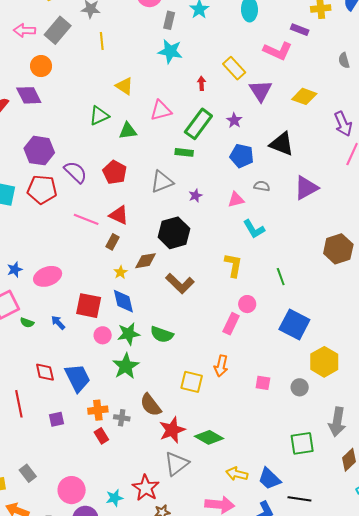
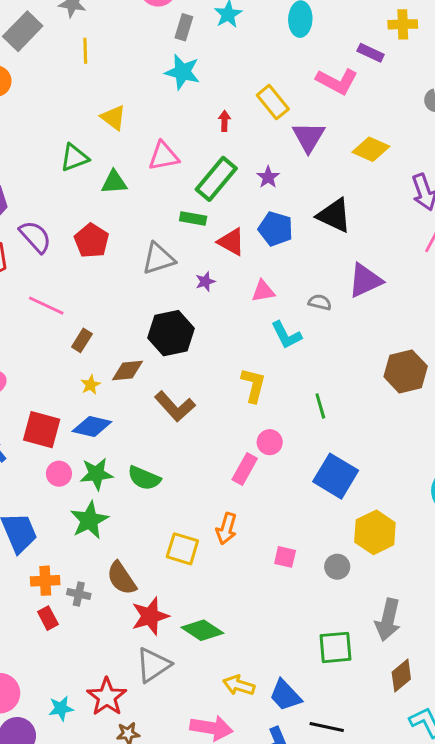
gray semicircle: (262, 186) -> (320, 302), moved
red triangle: (119, 215) -> (231, 242), moved
blue diamond: (123, 301) -> (92, 426), turned -68

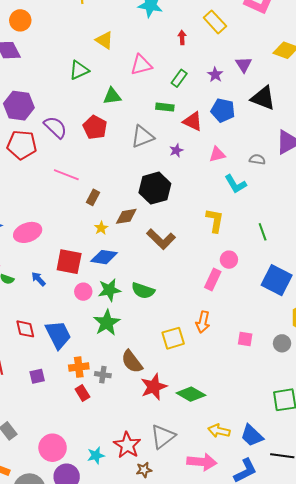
purple triangle: (309, 137) -> (244, 65), moved, size x0.7
green rectangle: (216, 179) -> (179, 78), size x0.6
green triangle: (114, 182) -> (112, 96), moved
yellow square: (182, 549) -> (173, 338), turned -30
gray triangle: (153, 665) -> (163, 436), moved

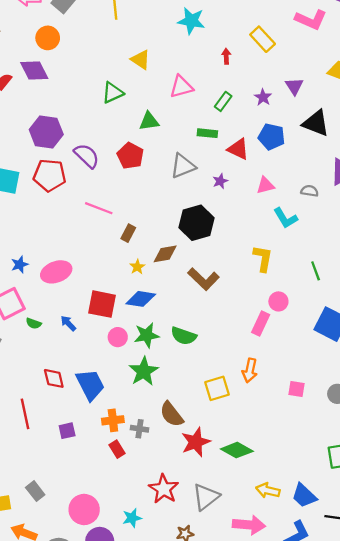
red star: (127, 445) -> (164, 489), moved

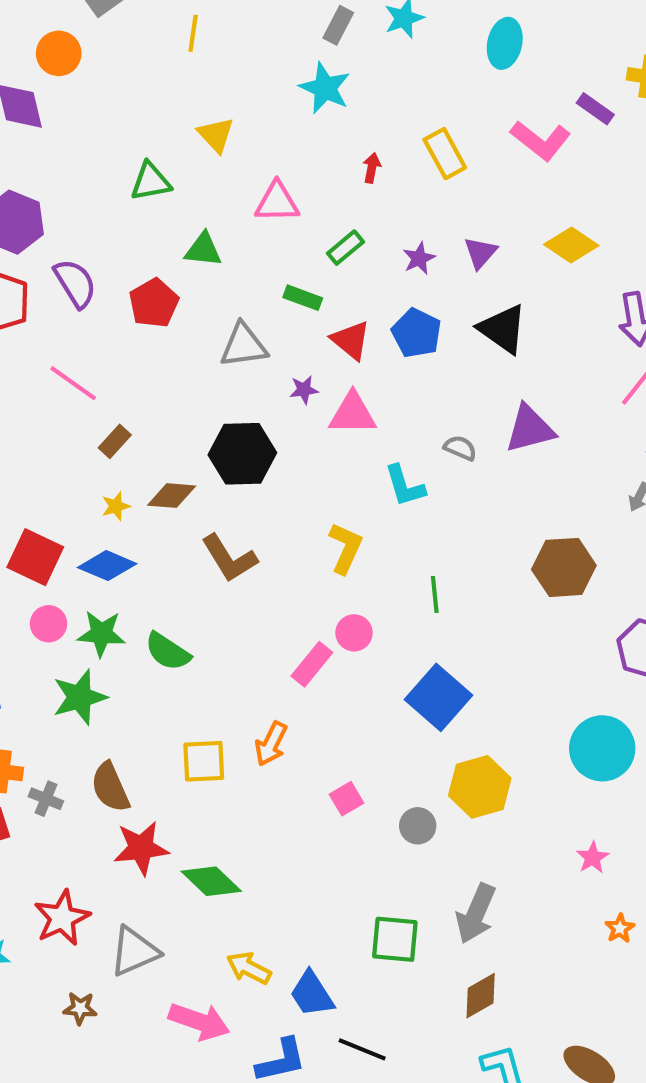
pink triangle: (265, 185) -> (353, 413), moved, size x1.4
pink square: (296, 389) -> (347, 799), turned 36

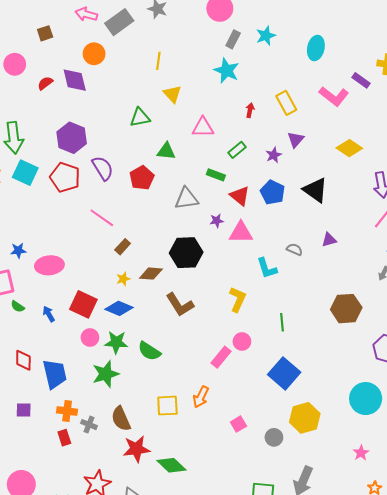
yellow line: (193, 33) -> (158, 61), moved
purple triangle: (480, 253) -> (296, 140), moved
purple triangle: (530, 429) -> (329, 240), size x0.6

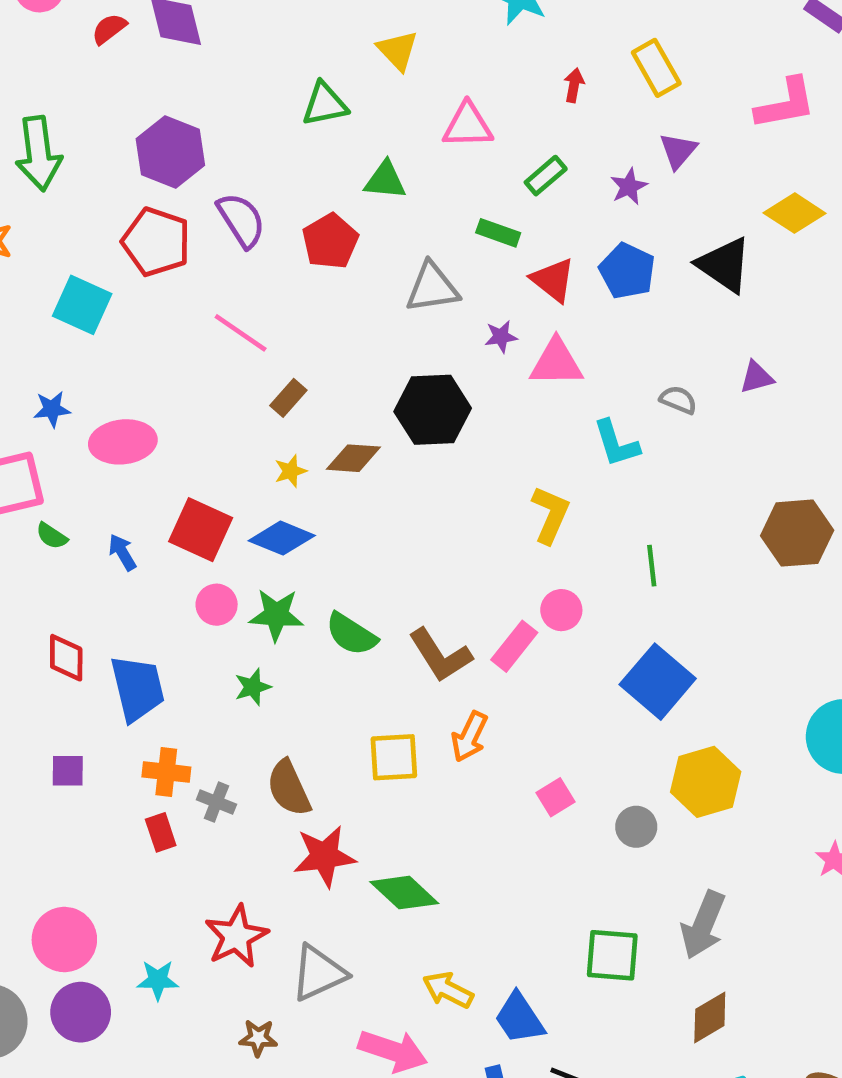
pink L-shape: (334, 96) -> (785, 104), moved, turned -48
yellow diamond: (349, 148) -> (795, 213), moved
cyan square: (25, 173) -> (82, 305), moved
brown L-shape: (180, 305) -> (440, 655), moved
green star: (106, 374) -> (253, 687), size x0.6

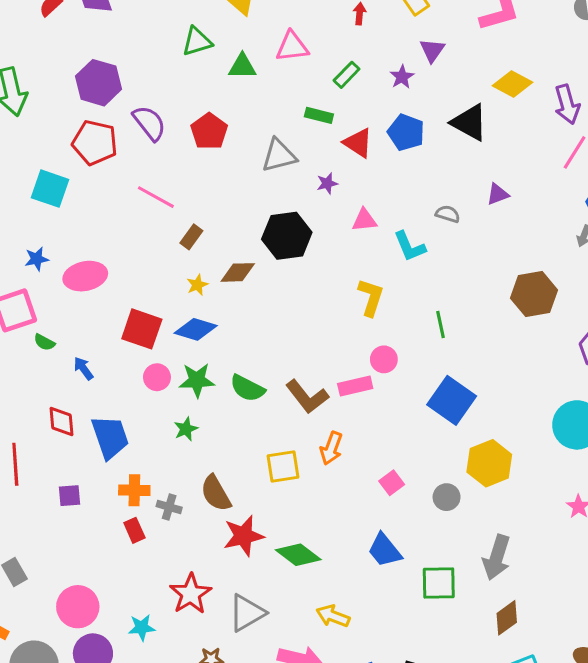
green triangle: (385, 180) -> (242, 66), moved
pink triangle: (556, 363) -> (364, 220), moved, size x0.7
blue arrow: (122, 552) -> (83, 368), moved
pink rectangle: (514, 646) -> (355, 386), turned 44
blue trapezoid: (519, 1018) -> (385, 550), moved

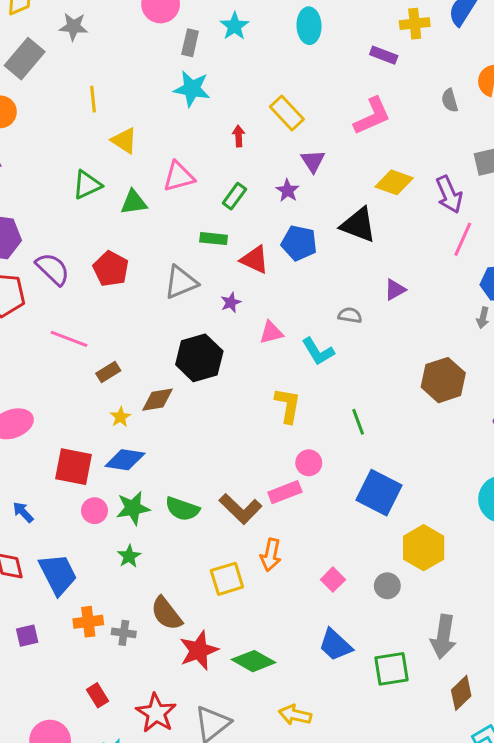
brown rectangle: (191, 237) -> (108, 372), turned 30
red rectangle: (134, 530) -> (97, 695), moved

